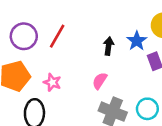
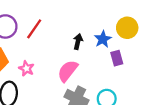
pink semicircle: (100, 81) -> (68, 71), size x1.5

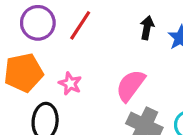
black arrow: (78, 42) -> (147, 28), moved

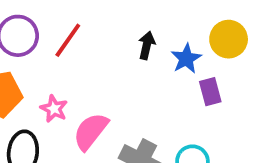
pink semicircle: (130, 86) -> (91, 131), moved

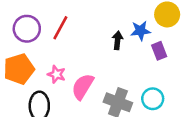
black arrow: (147, 45) -> (118, 40), moved
blue star: (186, 59) -> (140, 31), turned 30

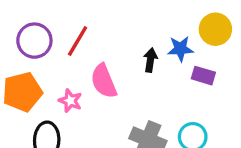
purple rectangle: (159, 51) -> (203, 76), turned -54
pink semicircle: (83, 87) -> (104, 81), moved, turned -56

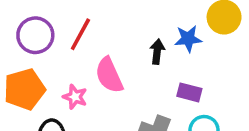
purple rectangle: (203, 76) -> (189, 92), moved

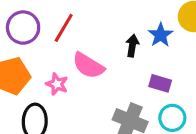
blue star: (188, 39) -> (161, 35), turned -30
pink semicircle: (109, 75) -> (88, 66), turned -36

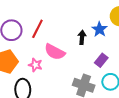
purple rectangle: (160, 83) -> (101, 60), turned -64

